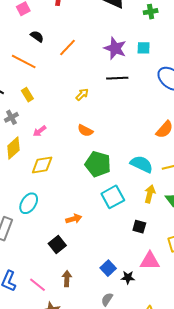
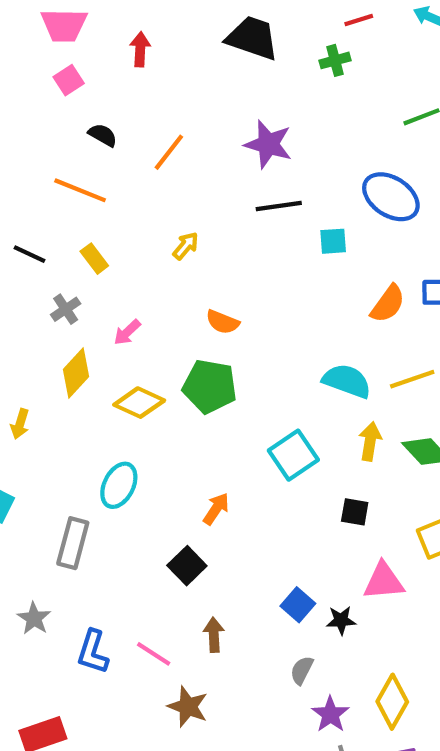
cyan square: (144, 48) -> (333, 241), moved
yellow arrow: (82, 95) -> (186, 246), moved
green pentagon: (98, 164) -> (210, 386), moved
yellow diamond: (42, 165) -> (139, 403), turned 40
orange arrow: (74, 219) -> (216, 509), turned -35

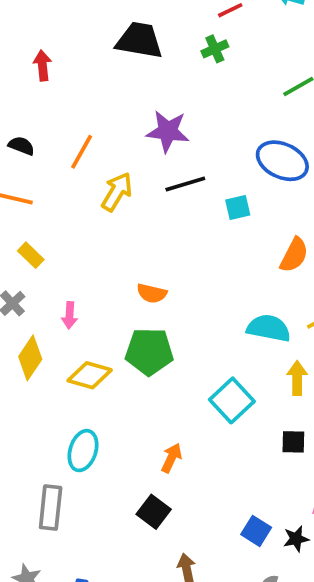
yellow arrow: (186, 246) -> (117, 192), moved, size x1.5
pink arrow: (127, 332) -> (70, 315), turned -35

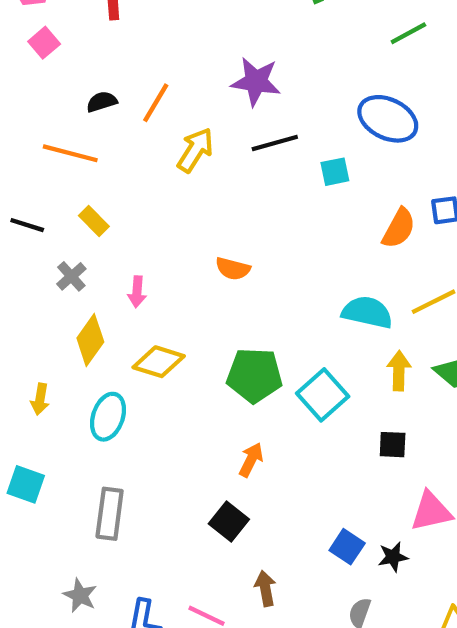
black semicircle: (21, 146) -> (102, 102), moved, turned -40
green pentagon: (149, 351) -> (254, 375), moved
cyan ellipse: (83, 451) -> (108, 417), moved

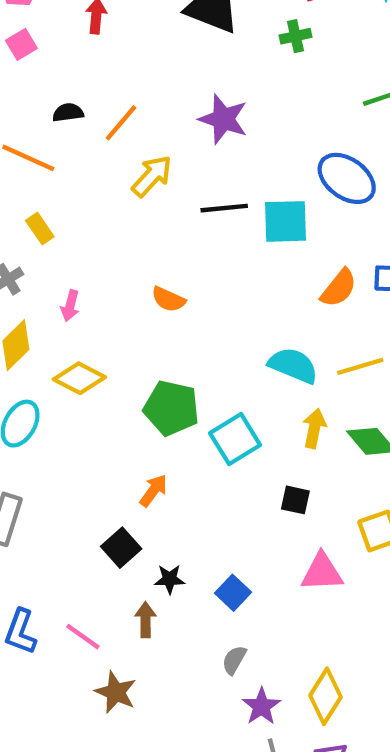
black line: (275, 143) -> (224, 208), moved
cyan square: (335, 172) -> (286, 221), size x1.6
black star: (393, 557) -> (170, 579), moved

